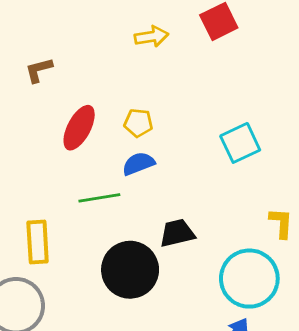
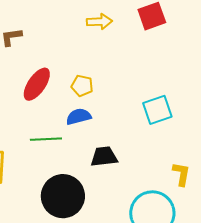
black trapezoid: (177, 233) -> (104, 157), moved

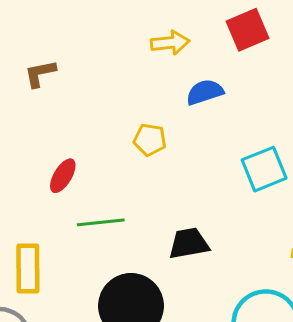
red ellipse: (37, 84) -> (63, 176), moved, size x0.7
blue semicircle: (79, 117) -> (205, 92), moved

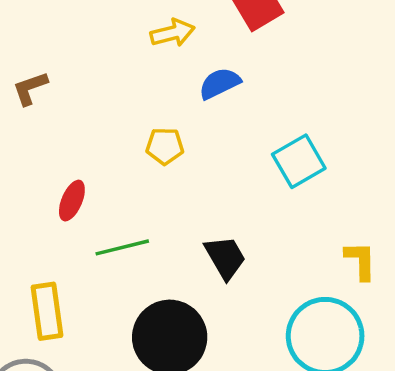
black trapezoid: (189, 243) -> (225, 257), turned 78

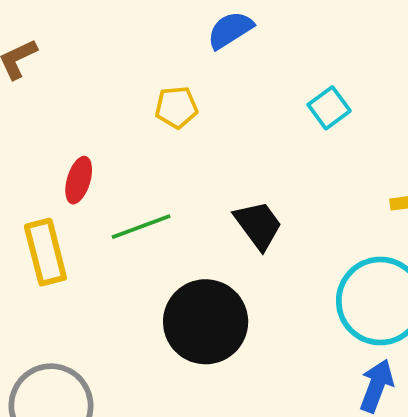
cyan square: (299, 161) -> (329, 108), size x0.7
yellow rectangle: (47, 311) -> (45, 252), moved

